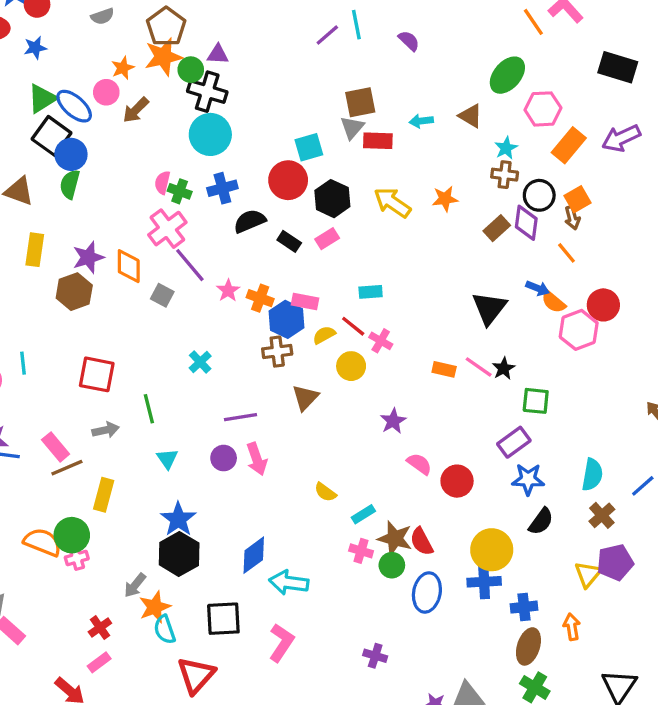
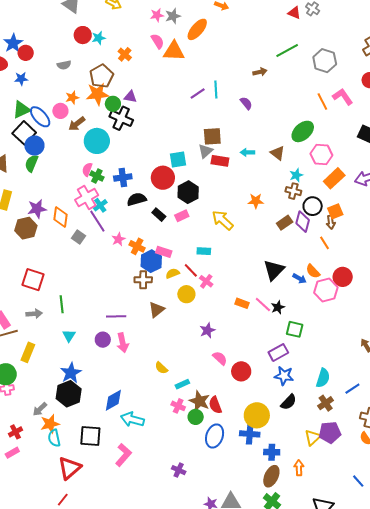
cyan circle: (210, 134) -> (97, 141), moved
yellow arrow: (392, 203) -> (223, 220), moved
blue arrow: (538, 288) -> (299, 278), moved
cyan cross: (200, 362) -> (100, 205), moved

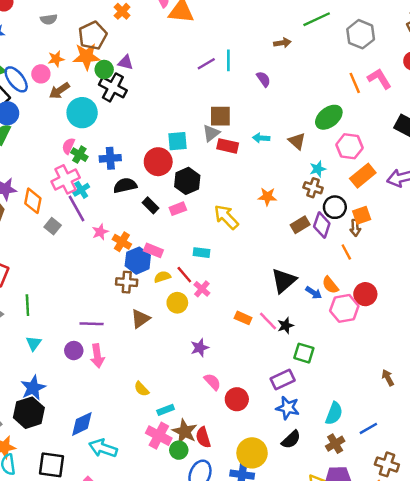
pink cross: (178, 406) -> (159, 436), size x1.5

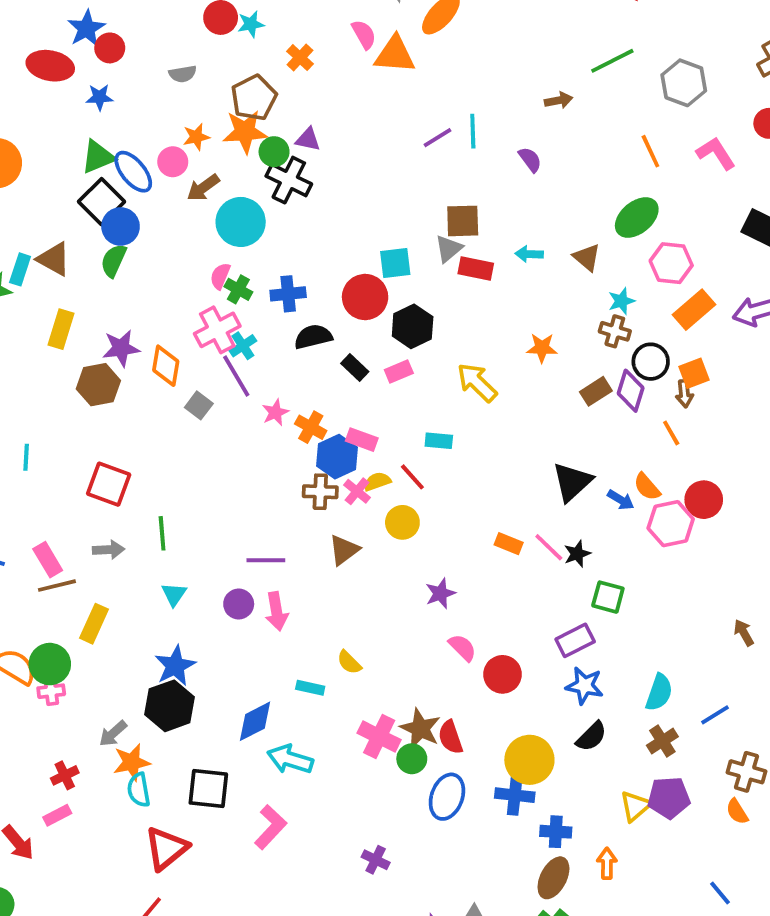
orange line: (355, 83) -> (650, 151), moved
pink cross: (202, 289) -> (357, 491), moved
cyan rectangle: (166, 410) -> (310, 688), moved, turned 35

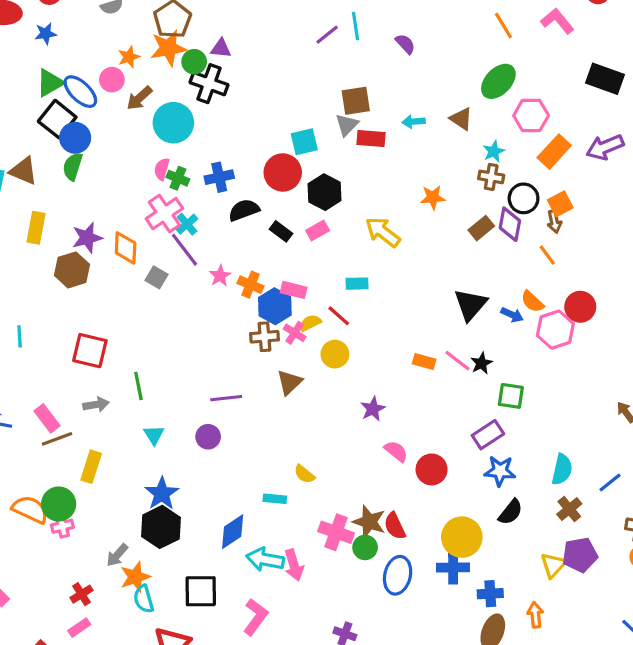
pink arrow: (277, 611) -> (294, 565), moved

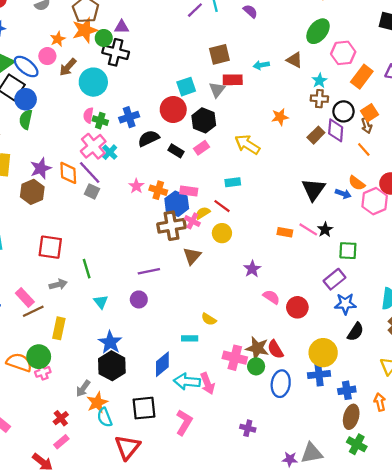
gray triangle: (347, 125) -> (217, 90), moved
purple line: (184, 250) -> (90, 173), moved
brown cross: (264, 337) -> (172, 226), size x1.4

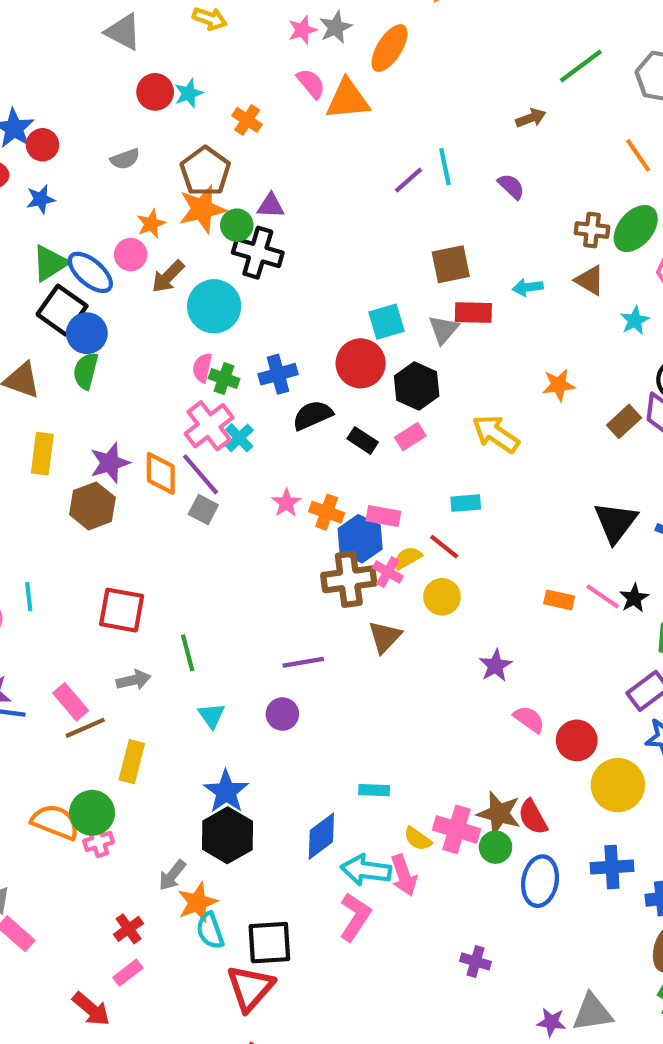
brown cross: (319, 99) -> (592, 230), moved
yellow semicircle: (209, 319) -> (418, 839), moved
yellow circle: (323, 353) -> (618, 785), moved
black square: (144, 408) -> (269, 943), moved
pink L-shape: (184, 422) -> (355, 917), moved

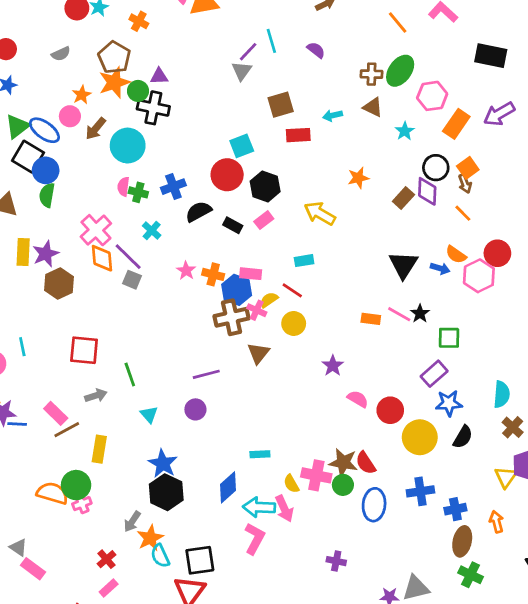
gray triangle: (443, 330) -> (242, 71), moved
pink cross: (209, 426) -> (96, 230), moved
purple star: (110, 463) -> (46, 254), moved
yellow semicircle: (418, 839) -> (291, 484), turned 30

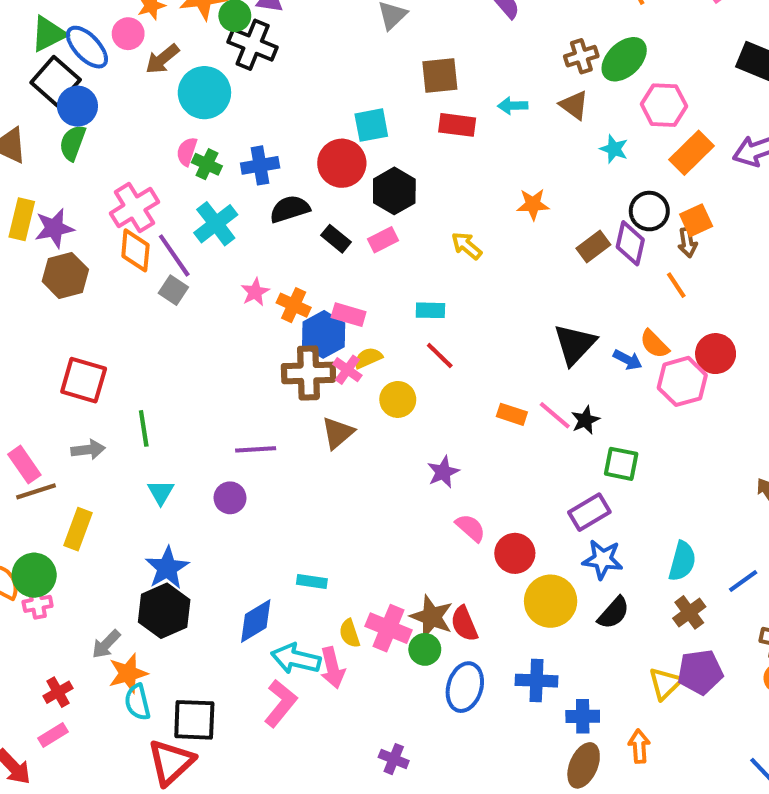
brown cross: (372, 74) -> (581, 56), turned -30
cyan star: (405, 131) -> (614, 149), turned -30
yellow arrow: (320, 213) -> (467, 246), size x0.7
cyan cross: (152, 230) -> (216, 224), size x1.5
red line: (292, 290) -> (440, 355), moved

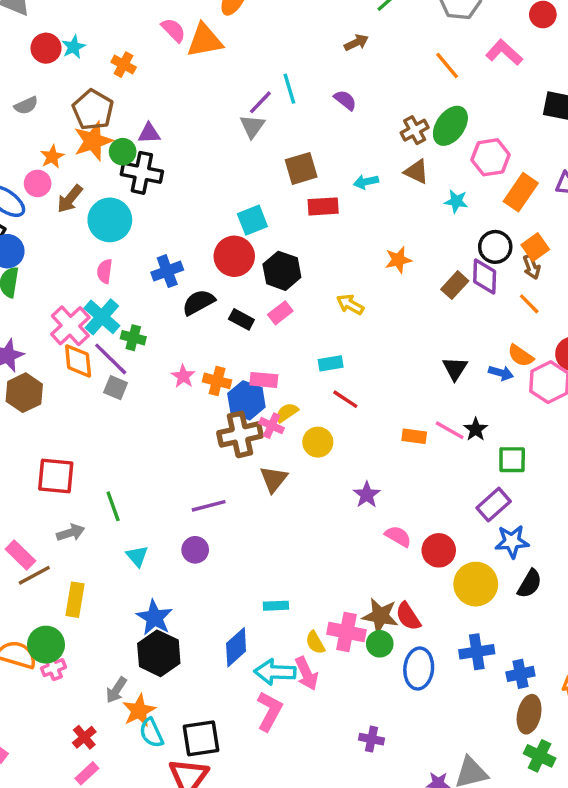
green cross: (207, 164) -> (133, 338), moved
cyan cross: (216, 224) -> (102, 317), moved
black triangle: (575, 344) -> (455, 368), size x0.7

